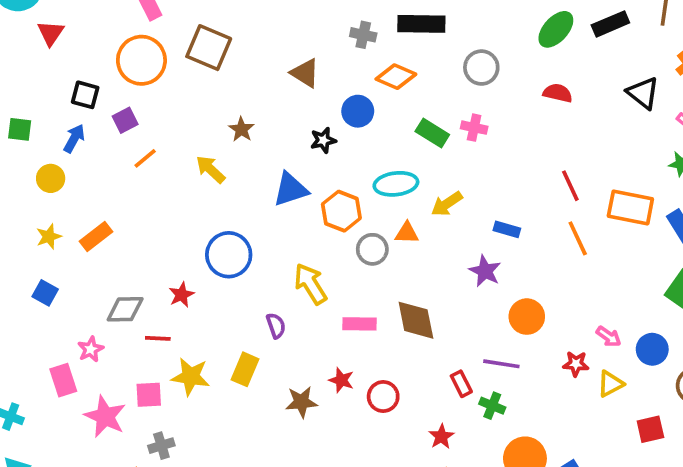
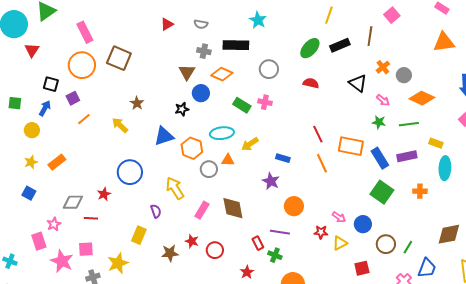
brown triangle: (305, 73) -> (187, 72), moved, turned 30
pink rectangle: (360, 324) -> (202, 210), turned -60
yellow star: (191, 377) -> (118, 263), moved, turned -30

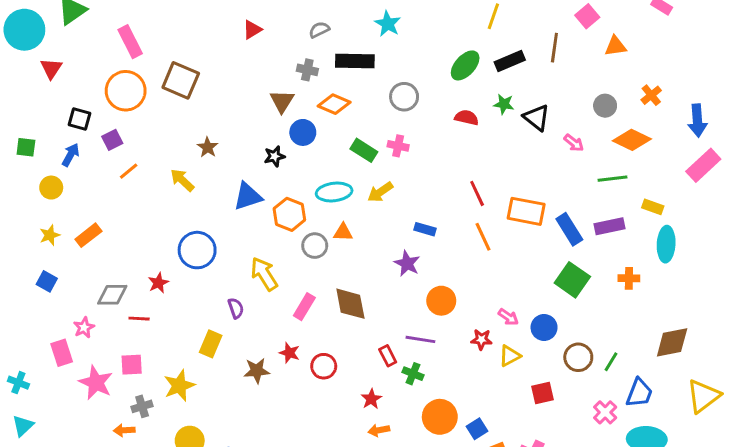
gray semicircle: (201, 24) -> (319, 30), moved, turned 144
orange triangle: (444, 42) -> (615, 46), moved, size x0.7
orange cross: (383, 67) -> (651, 95), moved
green star: (379, 122) -> (504, 104), moved
yellow arrow: (250, 144) -> (380, 192), moved

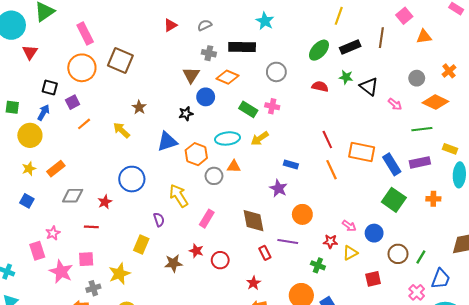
gray semicircle: (319, 30) -> (205, 25), moved
yellow circle: (51, 188) -> (30, 135), size x1.5
gray diamond: (112, 295) -> (73, 196), moved
brown diamond: (350, 304) -> (253, 221), moved
green cross: (413, 374) -> (318, 265), moved

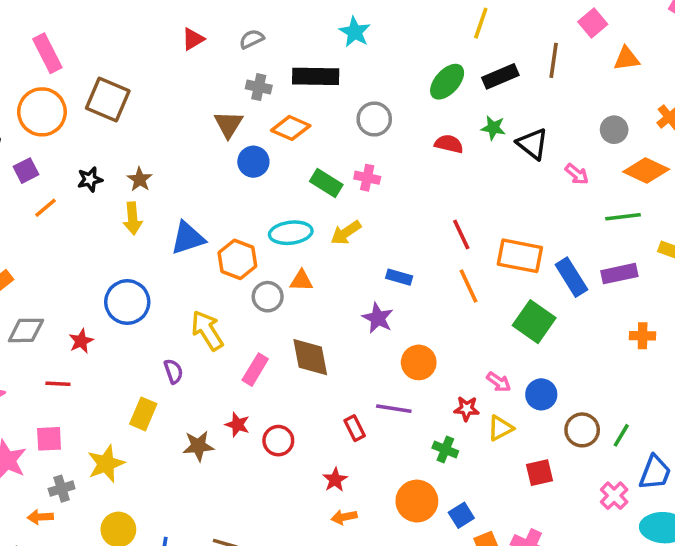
black star: (186, 114) -> (90, 179), moved
yellow arrow: (121, 130) -> (133, 219), moved, turned -138
green square: (394, 200) -> (534, 322), moved
brown diamond: (253, 221) -> (310, 357), moved

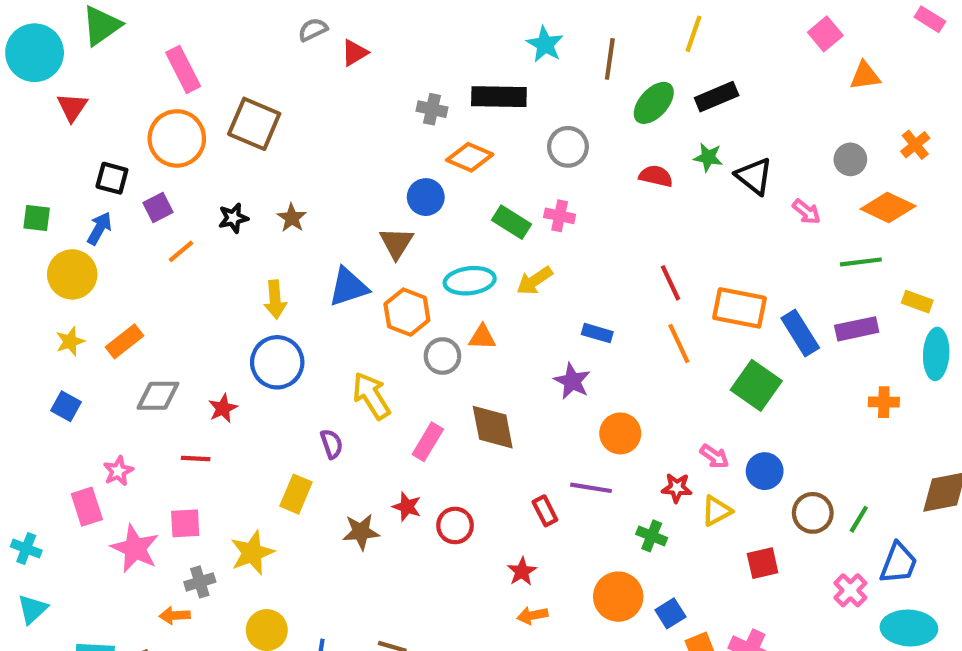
gray semicircle: (252, 39) -> (313, 30), moved
brown line: (554, 60) -> (610, 59), moved
brown triangle: (229, 124) -> (396, 243), moved
yellow arrow: (133, 219) -> (275, 300), moved

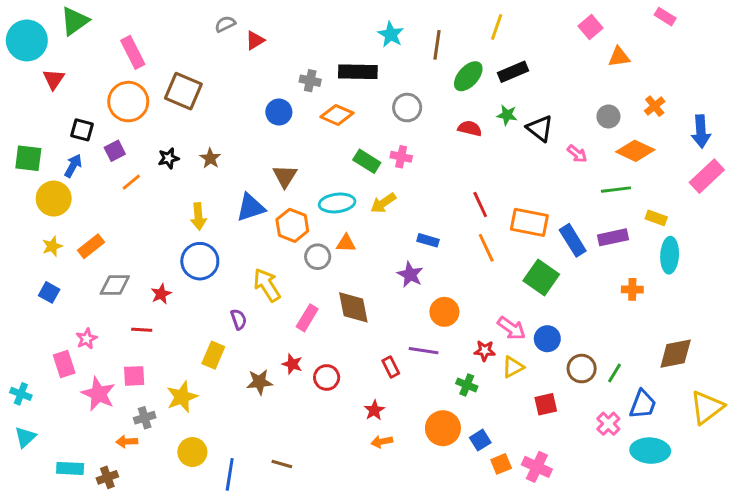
blue circle: (426, 197) -> (279, 112), moved
green square: (37, 218) -> (28, 158), size x1.4
pink arrow: (714, 456) -> (512, 328), size x1.4

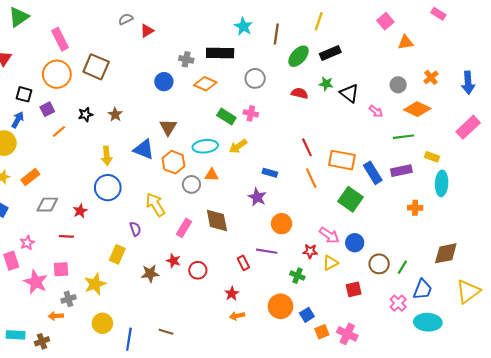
blue arrow: (701, 131) -> (468, 83), moved
blue triangle: (251, 207) -> (144, 149), turned 40

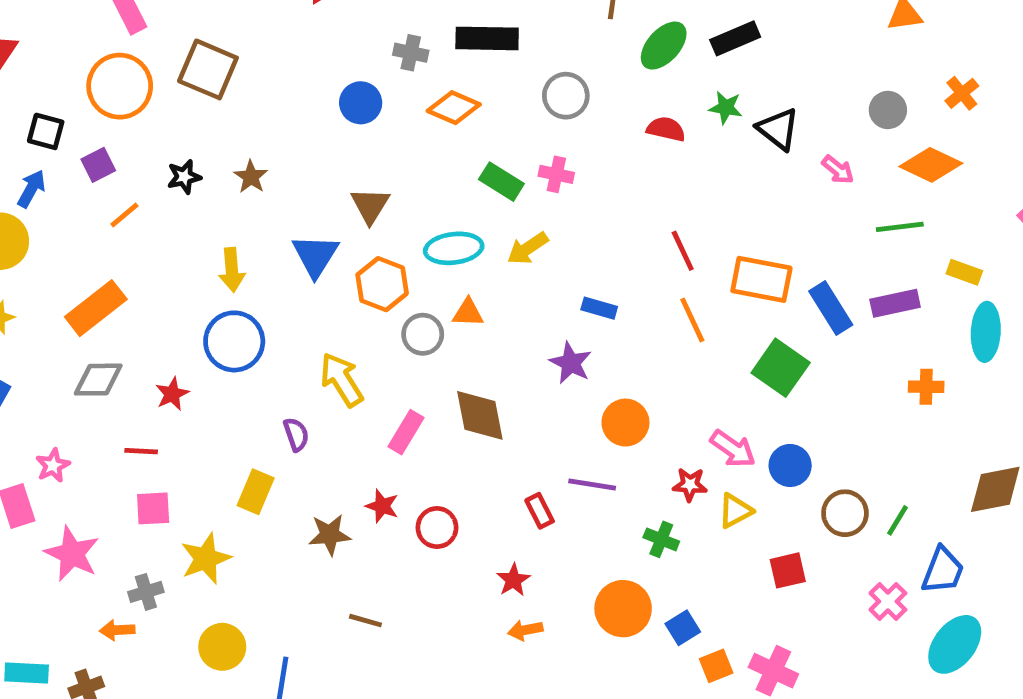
blue triangle: (144, 149) -> (315, 256), turned 40
orange rectangle: (30, 177) -> (96, 308), moved, size x1.4
pink square: (61, 269) -> (153, 508), moved
cyan ellipse: (428, 322) -> (955, 644), turned -55
brown line: (166, 332) -> (365, 621), moved

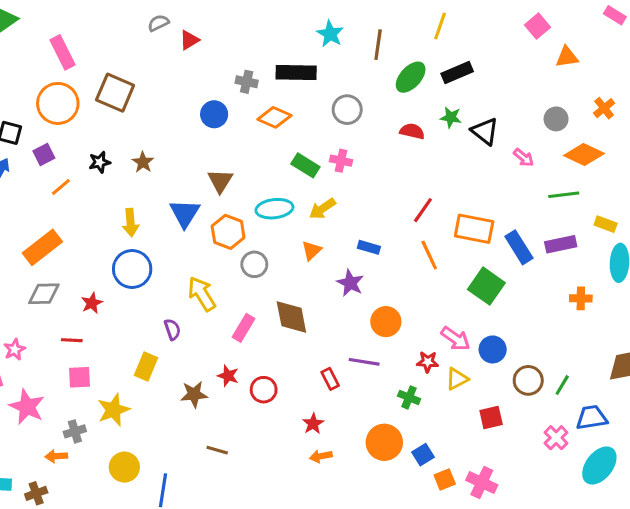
red line: (683, 251) -> (423, 210), turned 60
orange triangle: (468, 313) -> (312, 250), moved, turned -45
blue trapezoid: (943, 570) -> (592, 418), turned -120

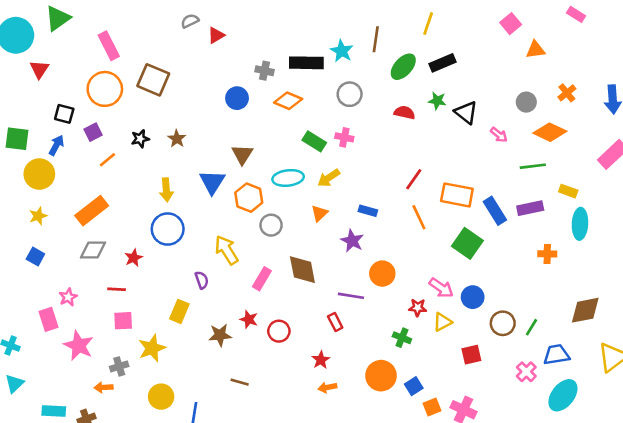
cyan star: (330, 34) -> (342, 51), moved
purple line: (364, 362) -> (351, 296), moved

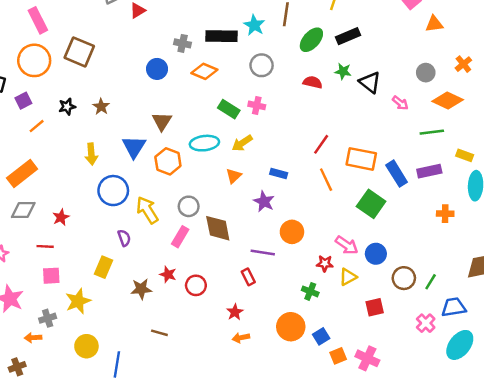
gray circle: (271, 225) -> (189, 206), moved
blue circle: (168, 229) -> (113, 191), moved

